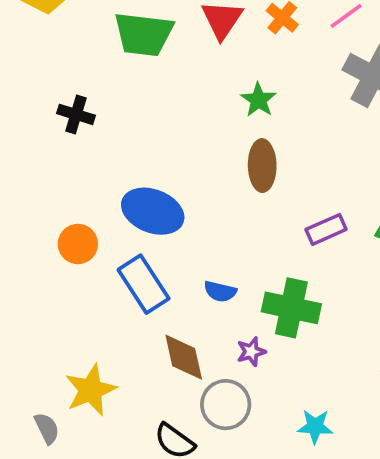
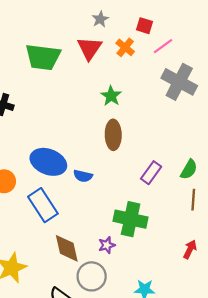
purple rectangle: (326, 229) -> (151, 173), turned -30
blue semicircle: (220, 291) -> (83, 176), moved

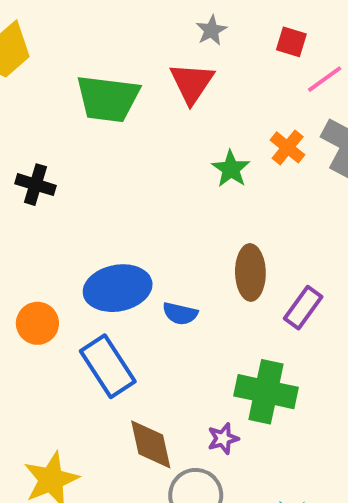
orange cross: (125, 47) -> (288, 147), moved
brown ellipse: (113, 135) -> (250, 272), moved
blue ellipse: (48, 162) -> (118, 288), turned -32

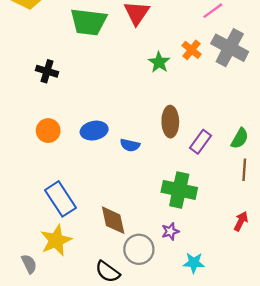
blue ellipse: (118, 288) -> (94, 131), size x0.7
orange circle: (37, 323) -> (48, 131), moved
blue rectangle: (108, 366) -> (60, 199), moved
purple star: (223, 439) -> (170, 231), moved

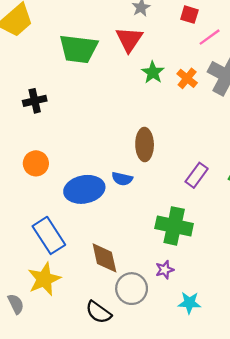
green star: (159, 62) -> (153, 72), moved
black cross: (47, 71) -> (35, 101), turned -30
brown ellipse: (170, 122) -> (145, 144), moved
blue ellipse: (94, 131) -> (84, 189), moved, size x1.4

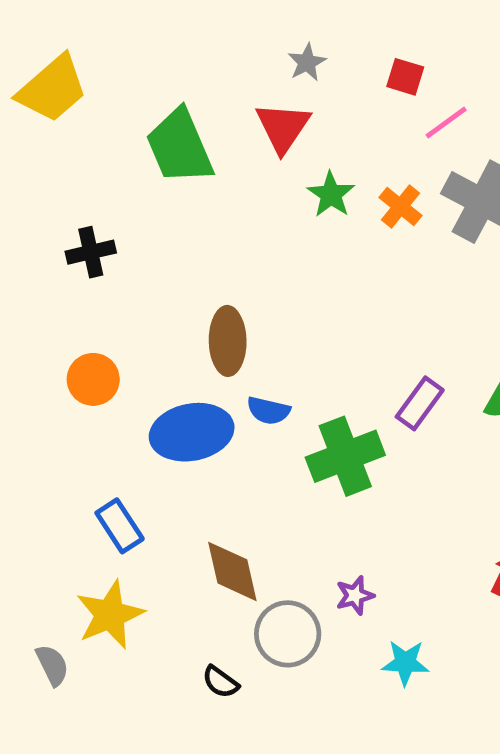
green trapezoid: (78, 49) -> (180, 146), turned 60
brown ellipse: (145, 144) -> (228, 341), moved
green cross: (174, 226) -> (345, 456), moved, turned -33
blue rectangle: (49, 235) -> (120, 526), size x0.7
black semicircle: (98, 312) -> (220, 682), size x0.7

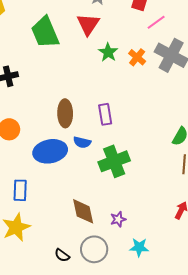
purple rectangle: (420, 403) -> (105, 114), moved, turned -45
blue rectangle: (120, 526) -> (20, 190), turned 35
brown diamond: (232, 571) -> (83, 211), moved
gray circle: (288, 634) -> (94, 249), moved

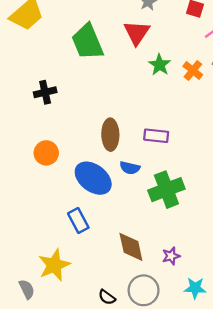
purple rectangle: (105, 114) -> (156, 136), turned -75
blue ellipse: (50, 151) -> (93, 178), turned 48
blue rectangle: (20, 190) -> (78, 220), moved, turned -30

